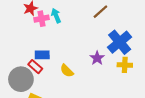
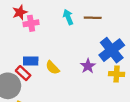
brown line: (100, 12) -> (93, 18), turned 42
cyan arrow: (56, 16) -> (68, 17), moved
yellow semicircle: (67, 71) -> (53, 68), moved

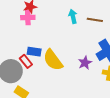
pink cross: (31, 23) -> (28, 18), moved
yellow semicircle: (53, 68) -> (53, 60), size x1.6

